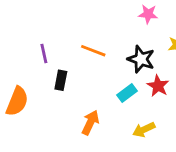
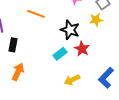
orange line: (93, 51) -> (36, 14), moved
orange arrow: (90, 123) -> (18, 72), moved

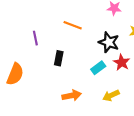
black rectangle: (13, 45) -> (59, 58), moved
orange arrow: (18, 72) -> (72, 95), moved, turned 54

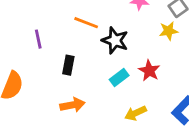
black star: (109, 42) -> (115, 40), moved
orange arrow: (72, 95) -> (72, 105), moved

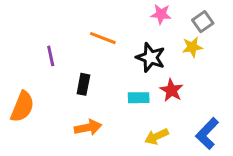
black star: (115, 40) -> (151, 57), moved
cyan rectangle: (119, 77) -> (139, 98), turned 36

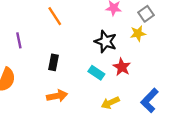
orange line: (103, 38) -> (55, 16), moved, turned 36
purple line: (51, 56) -> (19, 40), moved
cyan rectangle: (139, 98) -> (96, 73), turned 35

